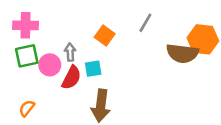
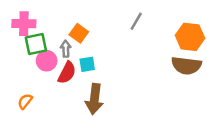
orange square: (105, 36) -> (79, 33), moved
brown semicircle: (182, 53) -> (186, 66), moved
green square: (27, 56) -> (36, 44), moved

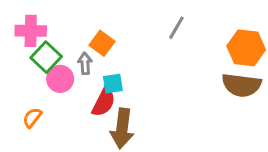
green square: (36, 44) -> (46, 57), turned -35
red semicircle: (67, 73) -> (104, 102), moved
orange semicircle: (25, 101) -> (32, 118), moved

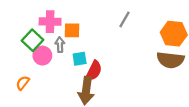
pink cross: (31, 31) -> (50, 22), moved
orange square: (102, 43) -> (72, 30), turned -35
red semicircle: (104, 102) -> (94, 71), moved

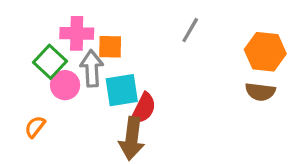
gray arrow: (60, 45) -> (92, 68), size x1.5
cyan square: (80, 59) -> (122, 90), size x1.5
brown semicircle: (170, 60) -> (260, 92), size x0.7

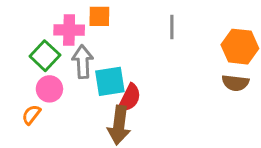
gray line: (190, 30) -> (172, 27), turned -30
orange square: (110, 47) -> (99, 16), moved
pink circle: (65, 85) -> (49, 89), moved

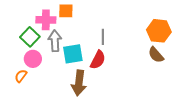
gray line: (172, 27) -> (103, 37), moved
brown semicircle: (235, 83) -> (156, 55), turned 42
red semicircle: (130, 98) -> (98, 60), moved

